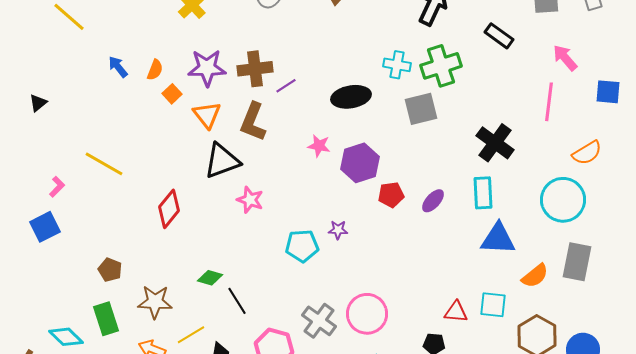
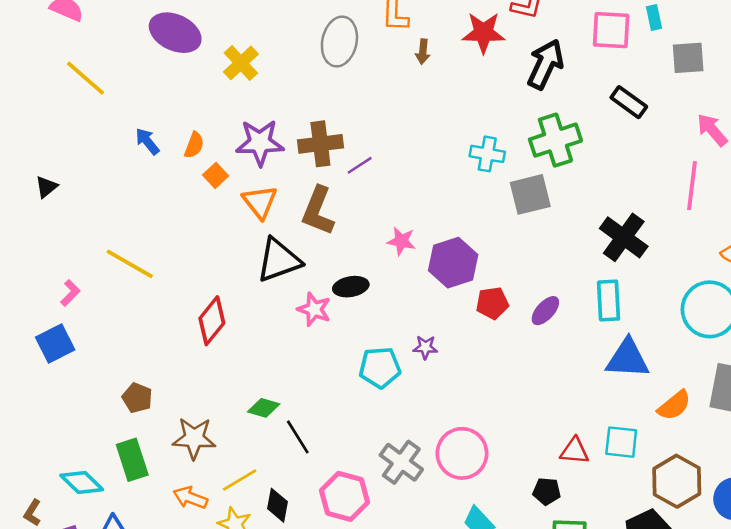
cyan cross: (397, 65) -> (487, 154), moved
black ellipse: (351, 97) -> (351, 287), moved, size x0.7

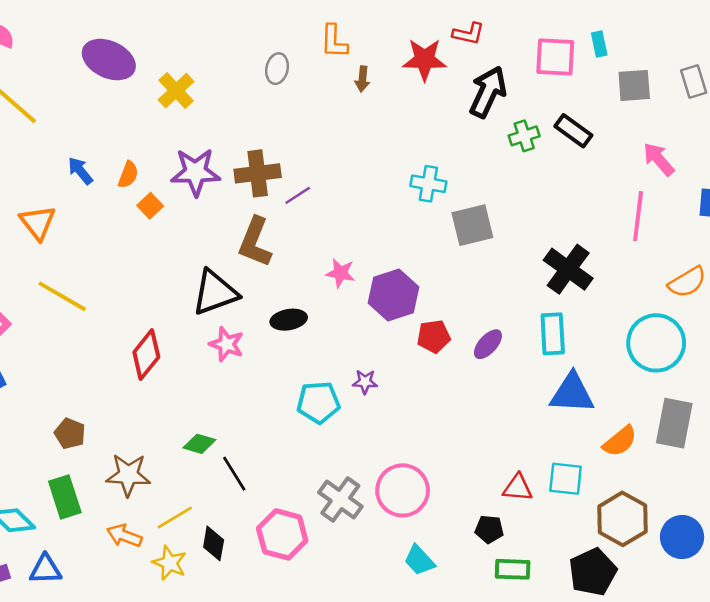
gray ellipse: (339, 42) -> (277, 69), size x0.6
green cross: (555, 140) -> (524, 136), moved, size x0.6
orange triangle: (260, 202) -> (38, 223), moved
pink star: (314, 309) -> (227, 344), moved

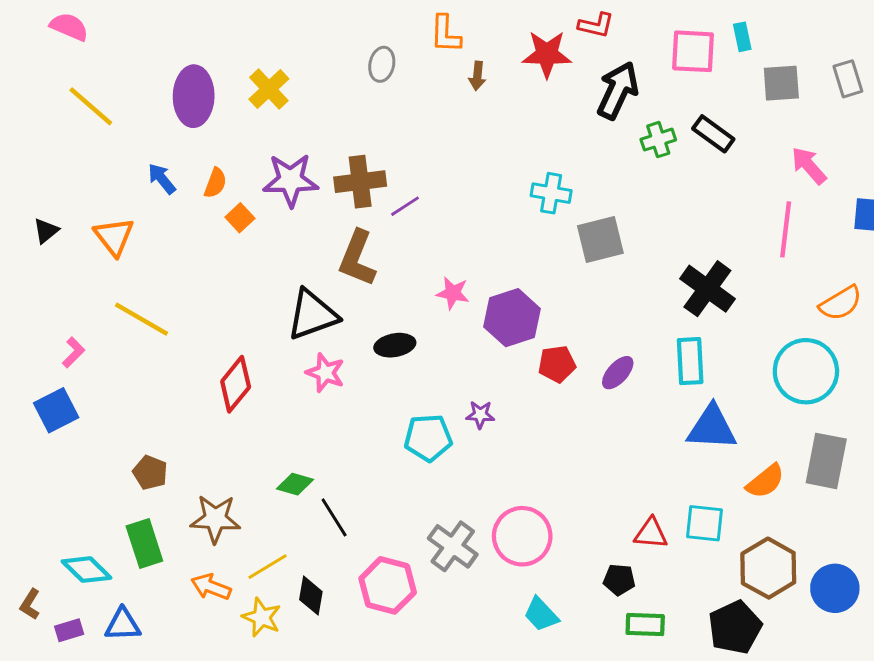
purple ellipse: (109, 60) -> (194, 96), moved, turned 66

